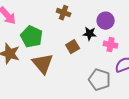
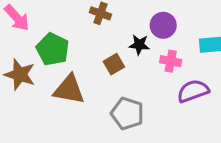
brown triangle: (43, 64) -> (69, 90), turned -40
gray pentagon: (100, 80) -> (127, 113), moved

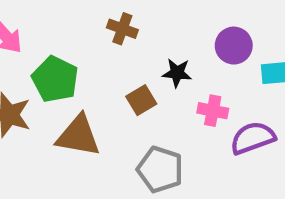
purple circle: (163, 25) -> (234, 46), moved
pink cross: (171, 61) -> (213, 111), moved

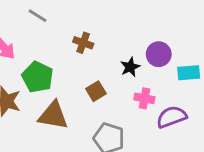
black star: (177, 73) -> (130, 67), moved, turned -30

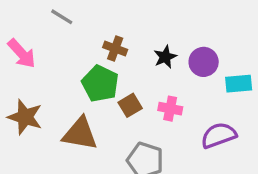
black star: (130, 67) -> (165, 57), moved
green pentagon: (38, 77) -> (100, 84), moved
pink cross: (144, 98) -> (170, 109), moved

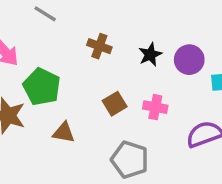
green pentagon: (100, 84) -> (42, 87), moved
brown triangle: (80, 134) -> (64, 133), size x0.6

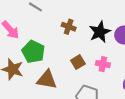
black star: (150, 55) -> (100, 32), size x1.5
brown triangle: (64, 133) -> (47, 80), size x1.5

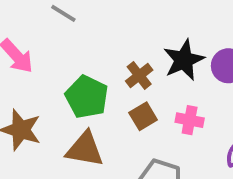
brown cross: (69, 27) -> (139, 75), moved, turned 32
green pentagon: (33, 52) -> (87, 97), moved

